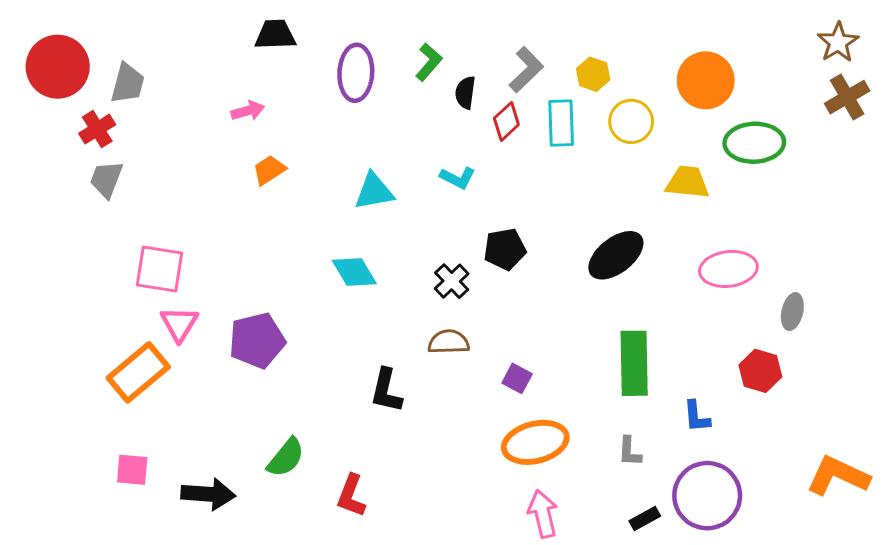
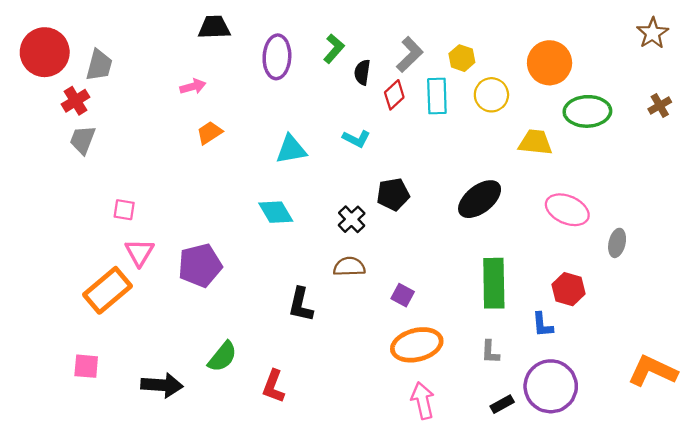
brown cross: (847, 97) -> (660, 105), moved, size x0.7
pink square: (160, 269) -> (124, 210), size x0.6
pink ellipse: (728, 269) -> (567, 210), turned 30
red hexagon: (760, 371) -> (568, 289), moved
pink square: (132, 470) -> (86, 366), moved

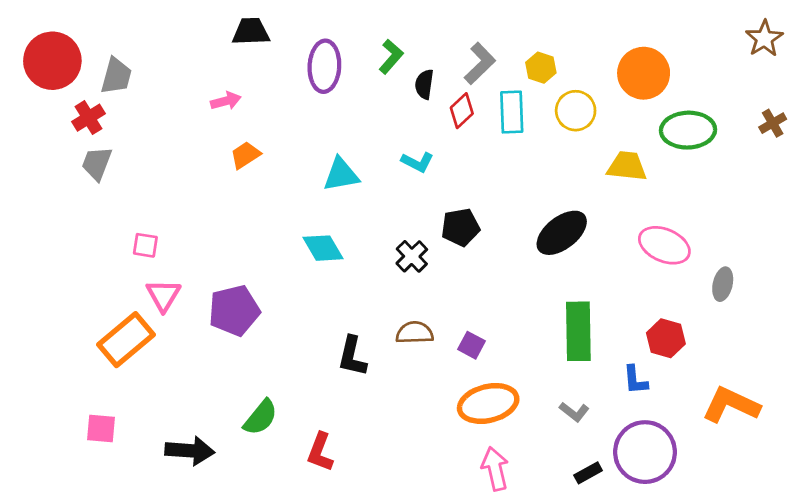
brown semicircle: (349, 267) -> (415, 333), moved
gray L-shape: (490, 352) -> (574, 412), turned -55
orange L-shape: (653, 371) -> (731, 405), moved

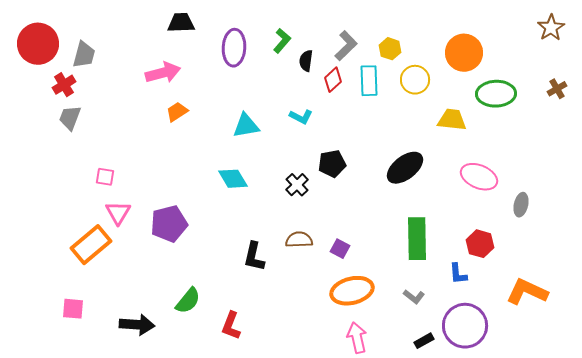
pink arrow: (226, 101) -> (163, 73), size x1.6

